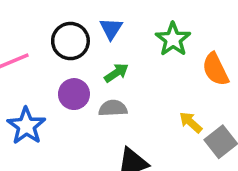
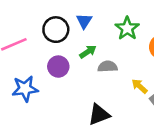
gray semicircle: (113, 108) -> (108, 67), moved
blue star: (26, 126) -> (25, 89), turned 30

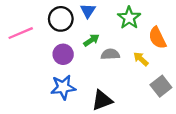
yellow arrow: (140, 86) -> (141, 59), moved
blue star: (25, 89) -> (63, 87), moved

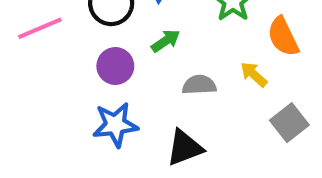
gray semicircle: (110, 54) -> (199, 85), moved

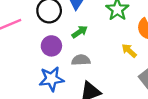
gray semicircle: (199, 85) -> (81, 60), moved

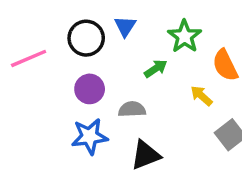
green arrow: (80, 32) -> (156, 69), moved

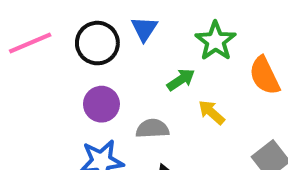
pink line: (29, 58) -> (30, 43), moved
yellow arrow: (201, 96) -> (211, 112), moved

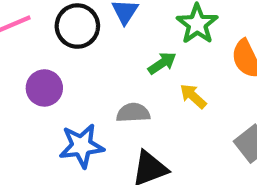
purple circle: (101, 104) -> (44, 88), moved

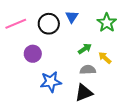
green arrow: (162, 63) -> (85, 49), moved
gray semicircle: (133, 113) -> (88, 70), moved

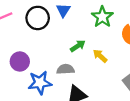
purple circle: (33, 54) -> (20, 61), moved
gray semicircle: (88, 70) -> (66, 69), moved

